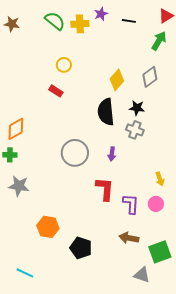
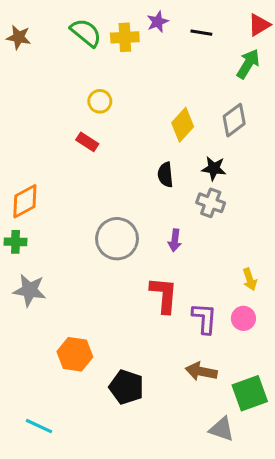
black semicircle: (106, 112) -> (165, 175), size x0.6

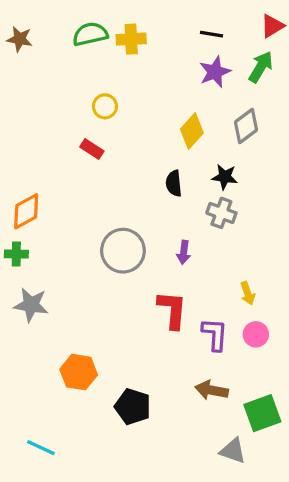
purple star: (158, 22) -> (215, 72), moved, size x1.4
green semicircle: (86, 33) -> (90, 34), turned -52
yellow arrow: (250, 279) -> (248, 293), moved

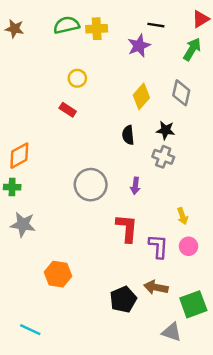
purple star: (215, 72) -> (139, 46), moved
gray diamond: (246, 126) -> (181, 93), turned -40
black pentagon: (133, 407) -> (123, 299), moved, turned 30

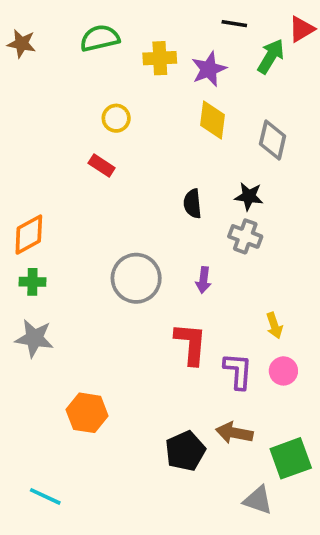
black line: (156, 25) -> (234, 24), moved
yellow cross: (97, 29) -> (160, 58), moved
green arrow: (192, 49) -> (271, 56), moved
yellow diamond: (141, 96) -> (213, 120), moved, turned -35
green cross: (12, 187) -> (32, 282), moved

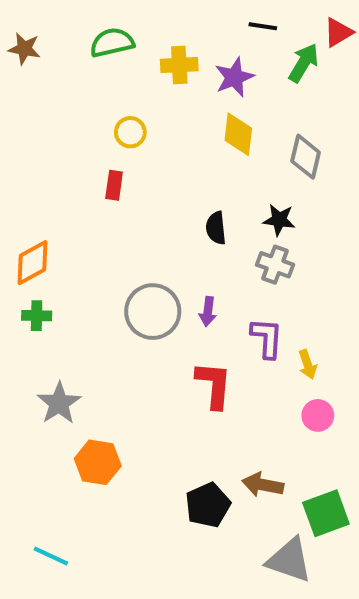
red rectangle: (102, 165) -> (114, 185), turned 65
purple arrow: (203, 280) -> (208, 312), moved
gray star: (34, 338) -> (59, 403), moved, turned 30
purple L-shape: (238, 371) -> (267, 338), moved
gray triangle: (258, 500) -> (289, 560), size x1.4

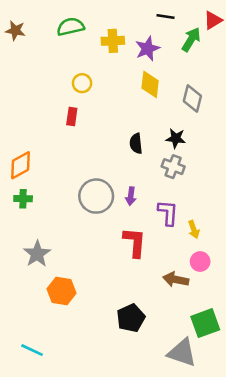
brown arrow: (263, 485) -> (176, 279), moved

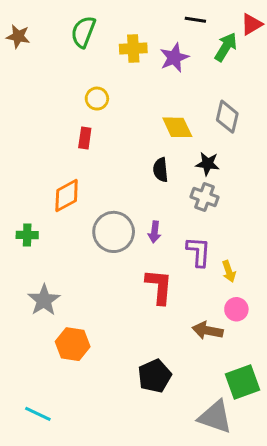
green semicircle: (70, 27) -> (83, 32), turned -56
yellow diamond: (150, 84) -> (177, 127), moved, turned -32
orange diamond: (20, 165) -> (67, 196), moved

